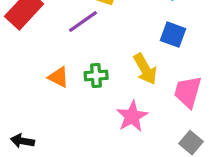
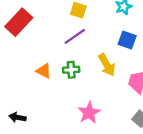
purple line: (83, 21) -> (75, 36), moved
pink star: (132, 116) -> (89, 113), moved

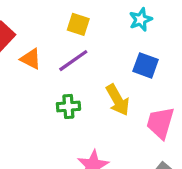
orange triangle: (44, 71) -> (31, 59), moved

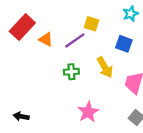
cyan star: (141, 19) -> (131, 14), moved
yellow square: (78, 24) -> (92, 24), moved

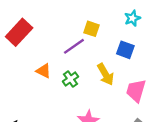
orange triangle: (46, 39) -> (44, 71), moved
green cross: (71, 72) -> (70, 79), turned -32

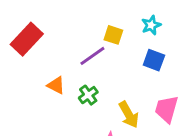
cyan star: (132, 18) -> (151, 25), moved
yellow arrow: (106, 74) -> (129, 115), moved

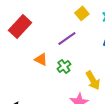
yellow square: (113, 35) -> (82, 13), moved, turned 32

